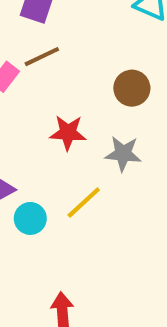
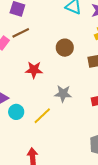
gray star: (123, 154) -> (63, 94), moved
yellow line: (84, 203) -> (42, 116), moved

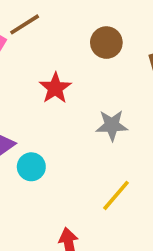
red star: (34, 70) -> (55, 88), turned -30
yellow line: (42, 116) -> (116, 195), moved

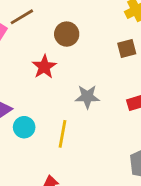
brown circle: (106, 43) -> (67, 34), moved
yellow line: (116, 195) -> (62, 134), moved, turned -32

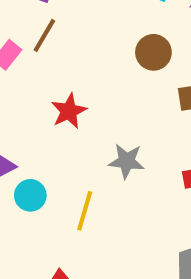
brown line: (22, 17) -> (44, 35), turned -35
brown circle: (67, 34) -> (153, 52), moved

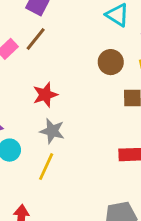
gray star: (126, 161) -> (52, 131), moved

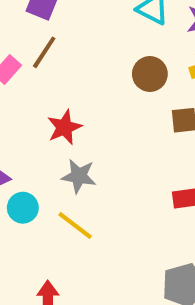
yellow line: (46, 167) -> (75, 225), turned -72

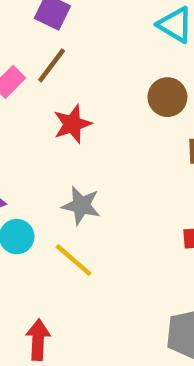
red star: (64, 127) -> (72, 124), moved

